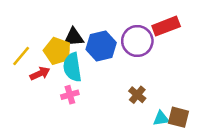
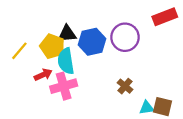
red rectangle: (166, 26) -> (165, 17), moved
red arrow: (40, 73) -> (43, 75), moved
pink cross: (70, 95) -> (64, 86), size x1.6

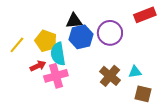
black triangle: (67, 34) -> (74, 21), moved
brown cross: (125, 86) -> (110, 76), size x1.5
cyan triangle: (147, 108) -> (135, 72), moved

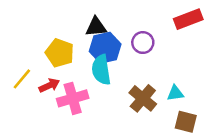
purple circle: (110, 33) -> (143, 43), size x0.7
yellow line: (17, 45) -> (22, 79), moved
cyan semicircle: (58, 54) -> (101, 70), moved

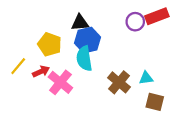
purple circle: (143, 43) -> (135, 22), moved
pink cross: (73, 98) -> (60, 82), turned -35

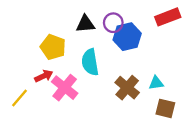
purple circle: (135, 22) -> (113, 23), moved
blue hexagon: (88, 40) -> (127, 37), moved
yellow line: (18, 66) -> (19, 98), moved

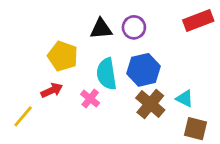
blue hexagon: (127, 37) -> (144, 70), moved
cyan triangle: (156, 83) -> (185, 99), turned 35
pink cross: (65, 88) -> (90, 99), moved, size x0.6

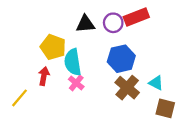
red rectangle: (198, 21) -> (136, 17), moved
cyan semicircle: (107, 74) -> (73, 62), moved
red arrow: (52, 90) -> (44, 76), turned -54

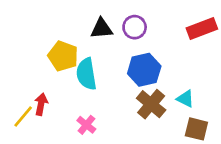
red rectangle: (136, 17) -> (202, 29), moved
red arrow: (44, 76) -> (41, 104), moved
pink cross: (76, 83) -> (86, 125), moved

